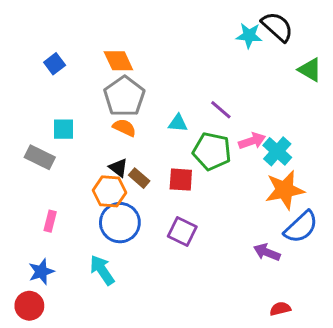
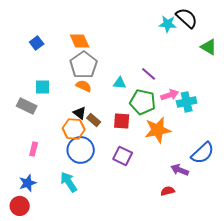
cyan cross: (277, 151) -> (187, 102), turned 36
orange star: (285, 190) -> (158, 130), moved
red semicircle: (280, 309) -> (168, 191), moved

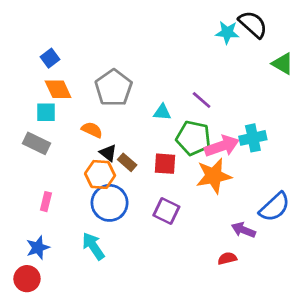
orange diamond: (80, 41) -> (58, 89), moved
orange semicircle: (84, 86) -> (92, 130), moved
cyan square: (43, 87) -> (46, 112), moved
pink arrow: (170, 95) -> (222, 146), moved, size x1.4

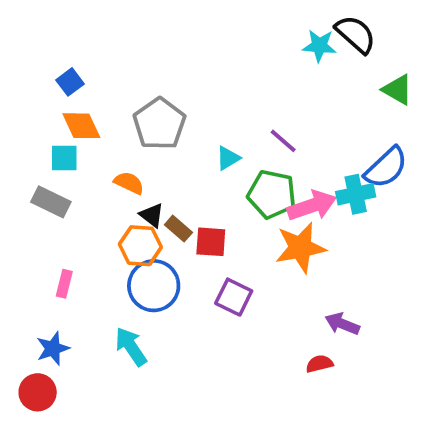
cyan triangle: (162, 112) -> (228, 158), turned -36
red square: (165, 164) -> (211, 242), moved
blue semicircle: (275, 207) -> (386, 168), moved

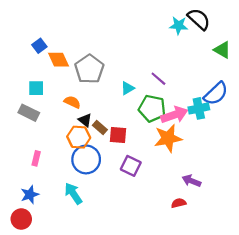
orange diamond: (81, 126) -> (58, 60), moved

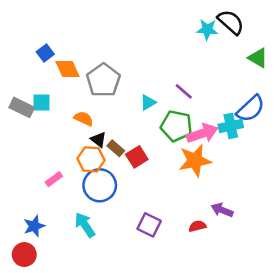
gray rectangle: (29, 113) -> (22, 107), moved
red square: (118, 135) -> (137, 157), turned -36
pink rectangle: (36, 158) -> (54, 179), moved, turned 40
purple square: (131, 166) -> (149, 225), moved
red semicircle: (179, 203) -> (197, 226), moved

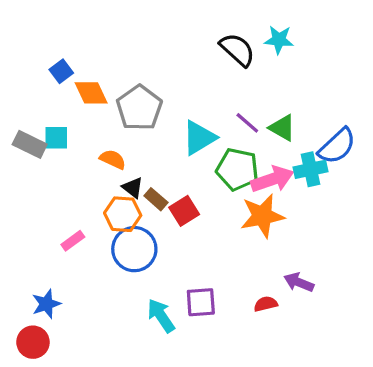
black semicircle: (231, 22) -> (237, 50), moved
green triangle: (258, 58) -> (282, 128), moved
cyan triangle: (148, 102) -> (199, 138), size x1.6
cyan arrow: (85, 225) -> (161, 316), moved
purple square: (149, 225) -> (201, 302), turned -30

